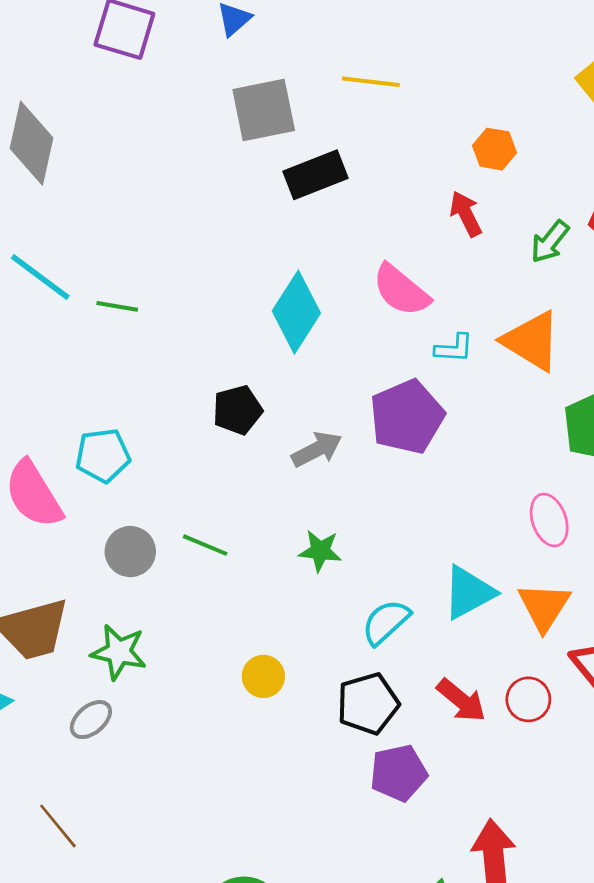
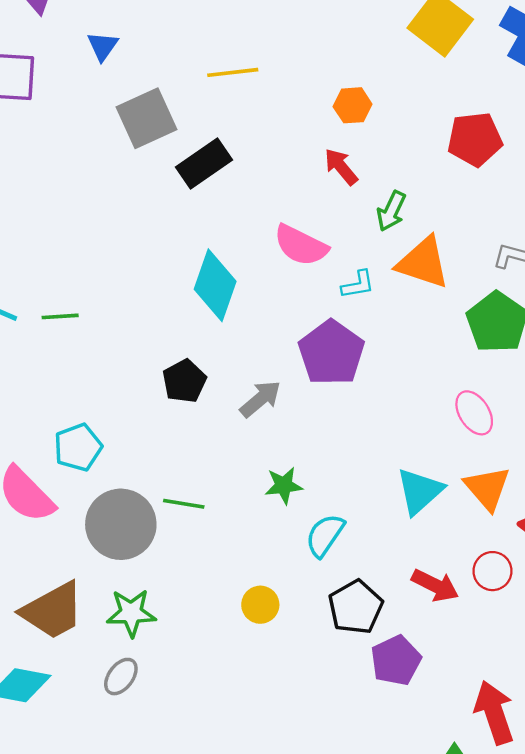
green arrow: (550, 242) -> (391, 211), moved
gray circle: (130, 552) -> (121, 524), size x1.6
cyan semicircle: (386, 622) -> (325, 535), moved

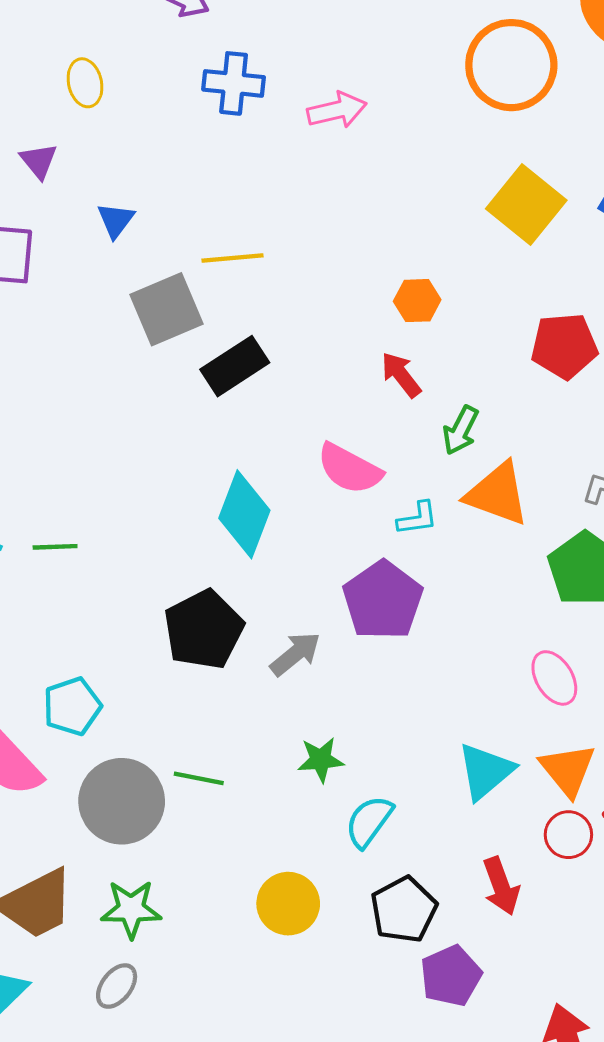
yellow line: (233, 72) -> (232, 258), moved
black pentagon: (184, 381) -> (204, 630), size x1.5
red circle: (492, 571) -> (568, 835), moved
red arrow: (435, 585) -> (501, 886), turned 42
yellow circle: (260, 605) -> (288, 904), size x1.4

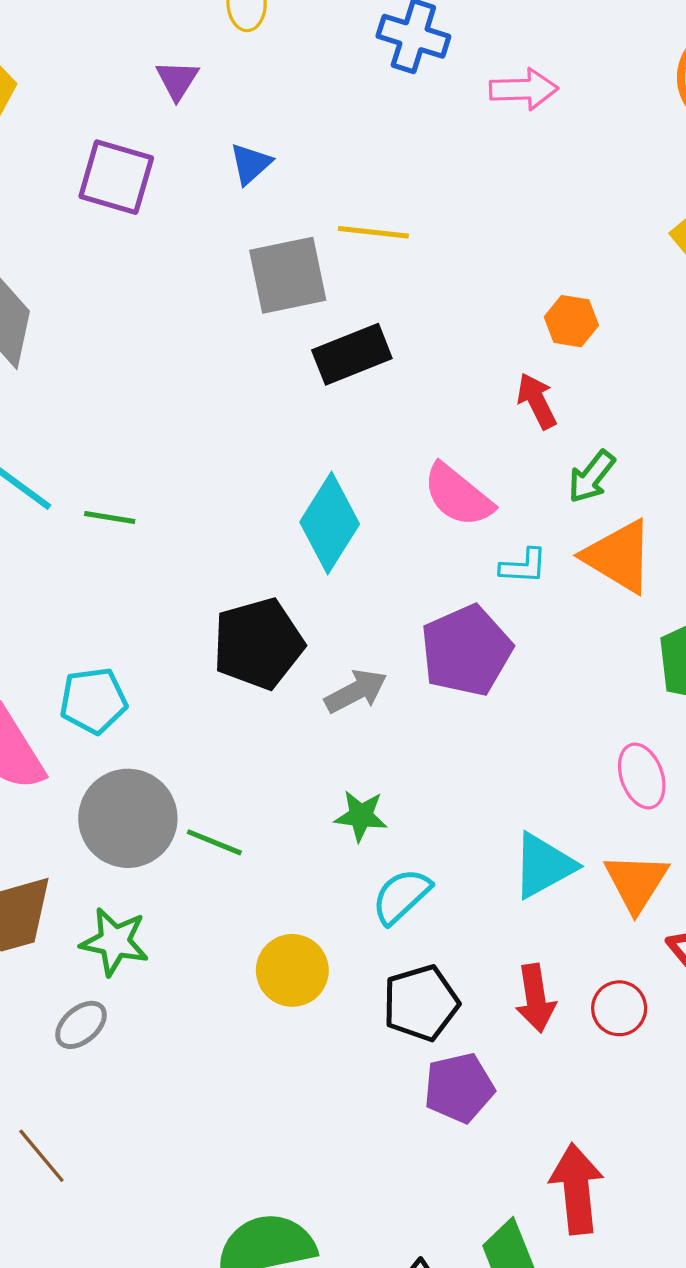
green line: (199, 778) -> (214, 842), moved
red circle: (568, 835) -> (619, 1008), moved

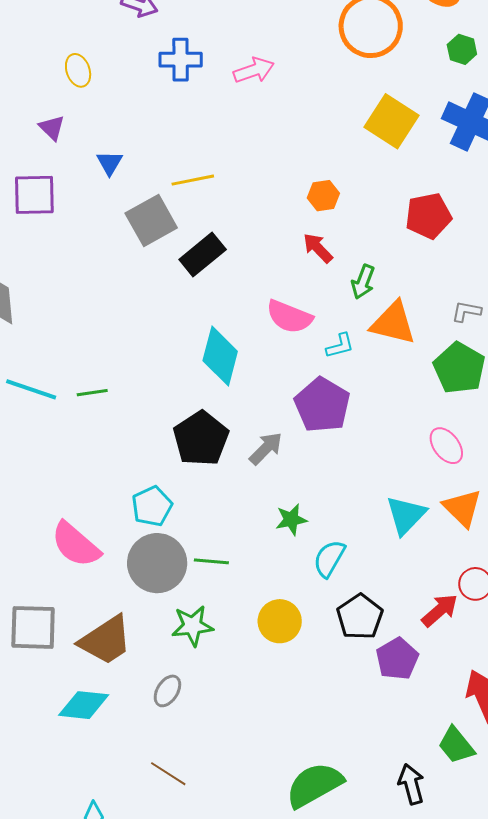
cyan pentagon: (93, 701) -> (152, 506), moved
green star: (115, 942) -> (192, 626), moved
red arrow: (535, 998) -> (440, 610), moved, turned -105

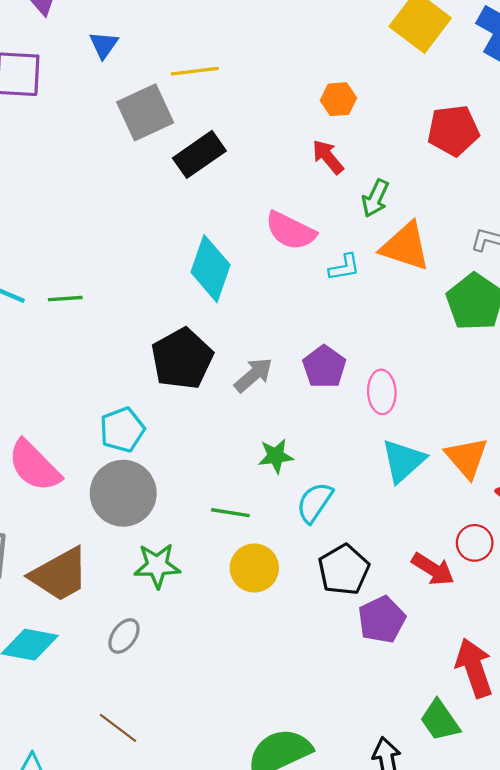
purple pentagon: (322, 405) -> (324, 367), moved, size x0.7
pink ellipse: (446, 446) -> (382, 392), moved, turned 30
green line: (211, 561) -> (230, 513), moved
red arrow: (440, 610) -> (433, 569), turned 69

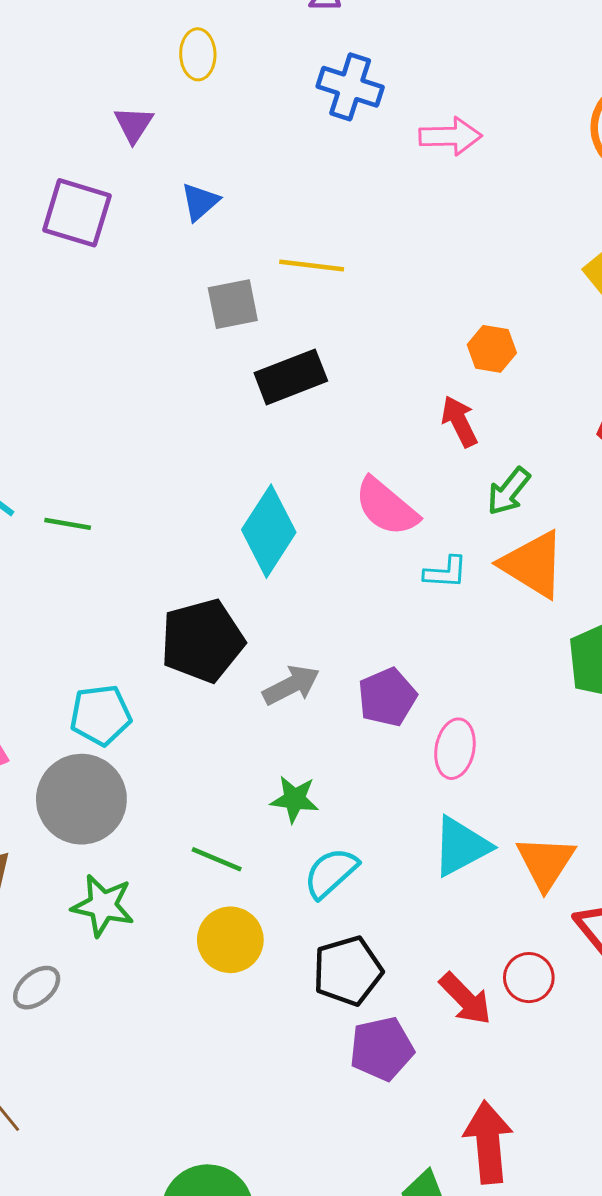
gray square: (145, 112) -> (233, 304), size x0.7

